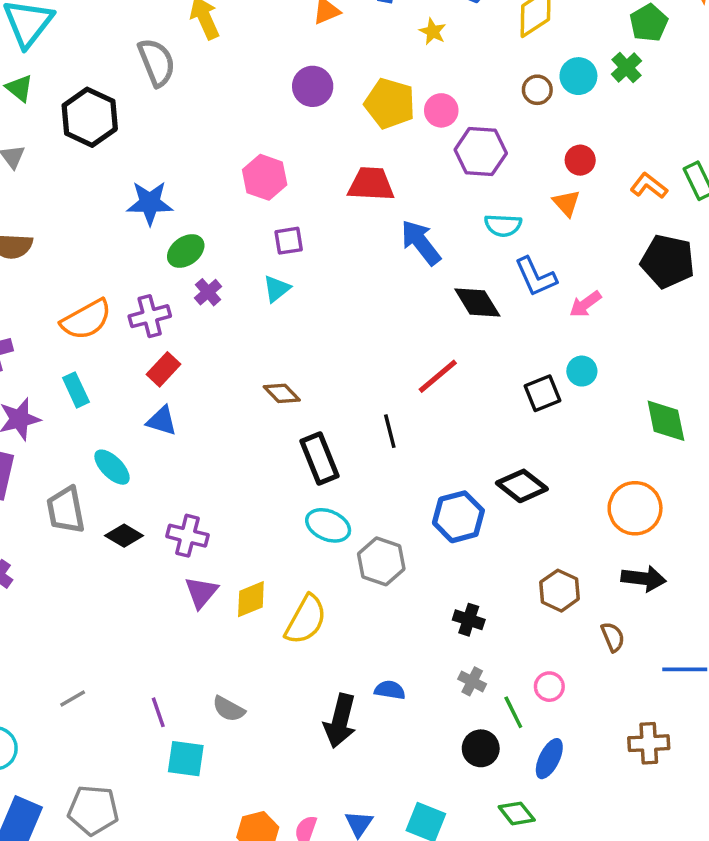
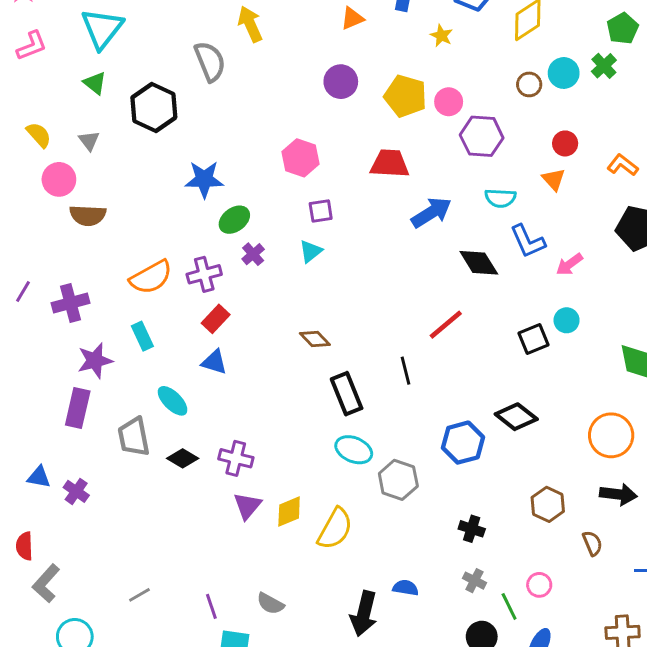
blue arrow: (421, 242) -> (431, 212), turned 96

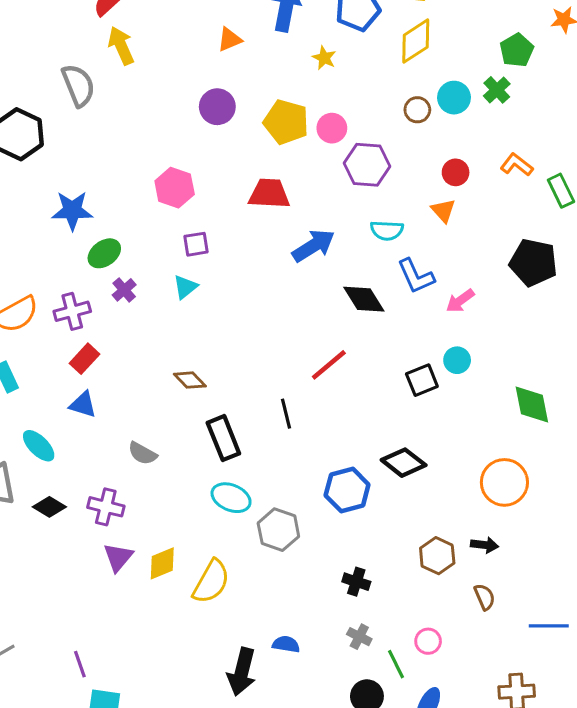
orange L-shape: (623, 165) -> (517, 165), moved
black arrow: (618, 494) -> (485, 545), moved, size x0.7
gray semicircle: (270, 604) -> (142, 453), moved

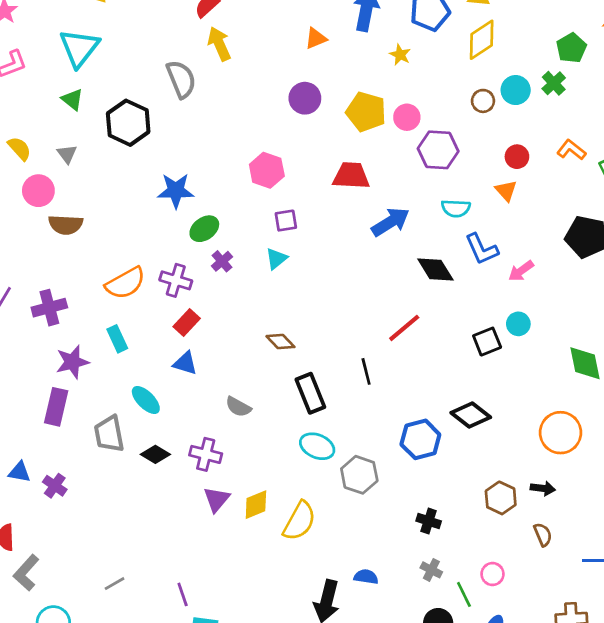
purple cross: (72, 311) -> (176, 280), turned 32

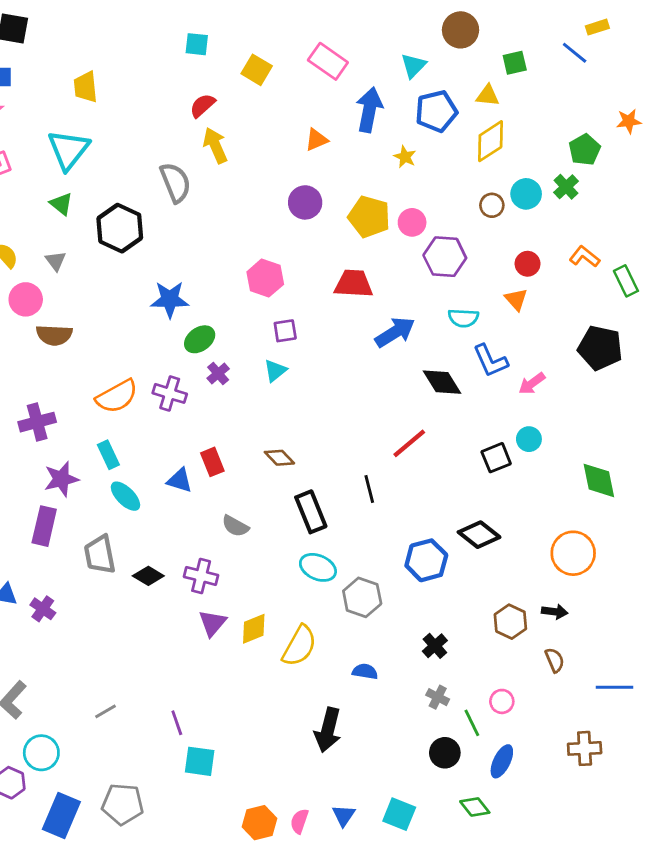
red rectangle: (187, 323) -> (212, 462), moved, turned -65
cyan ellipse: (146, 400) -> (125, 496), moved
black cross: (429, 521) -> (435, 646), turned 30
blue semicircle: (366, 577) -> (365, 672), moved

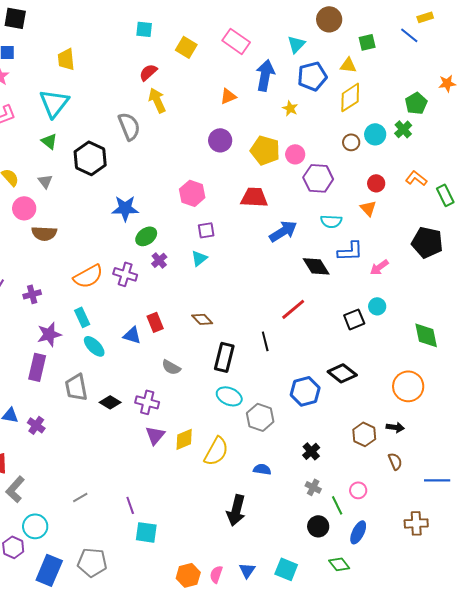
blue L-shape: (490, 361) -> (350, 251), turned -68
purple cross: (37, 422) -> (32, 294), size x0.7
black rectangle: (311, 512) -> (224, 357), turned 36

